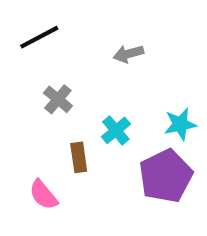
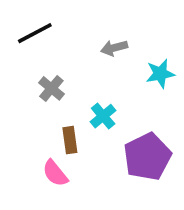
cyan star: (180, 124) -> (160, 74), moved
pink semicircle: (43, 195) -> (55, 173), moved

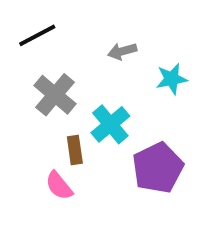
gray cross: (51, 88) -> (55, 95), size x1.5
cyan cross: (103, 116) -> (110, 124), size x1.4

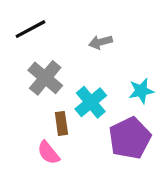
cyan star: (172, 79) -> (141, 91), moved

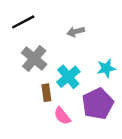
pink semicircle: (48, 153) -> (62, 116), moved

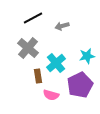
black line: (23, 22) -> (33, 18), moved
pink semicircle: (62, 116) -> (51, 95), turned -35

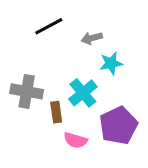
gray cross: (28, 48) -> (27, 91), moved, turned -30
cyan star: (87, 56) -> (111, 63), moved

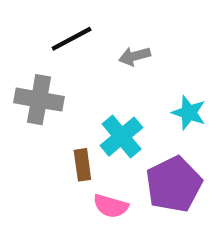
cyan star: (111, 63) -> (189, 113), moved, turned 30
gray cross: (27, 91) -> (39, 100), moved

